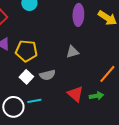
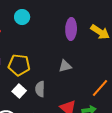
gray semicircle: (47, 75) -> (40, 89), turned 105

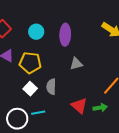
cyan circle: (22, 17) -> (36, 32), moved
purple ellipse: (71, 29) -> (65, 35), moved

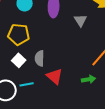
gray triangle: (76, 64) -> (81, 20), moved, turned -48
red triangle: (79, 106) -> (55, 76), moved

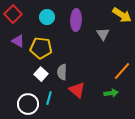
cyan line: (27, 84) -> (49, 98), turned -64

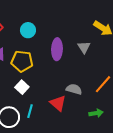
purple ellipse: (76, 20) -> (57, 49), moved
gray semicircle: (62, 72) -> (74, 89), moved, turned 105
green arrow: (111, 93) -> (96, 113), moved

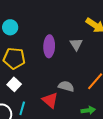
cyan circle: (28, 30) -> (10, 27), moved

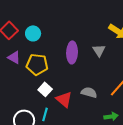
white square: (14, 84) -> (45, 89), moved
red triangle: (50, 100) -> (64, 99), moved

